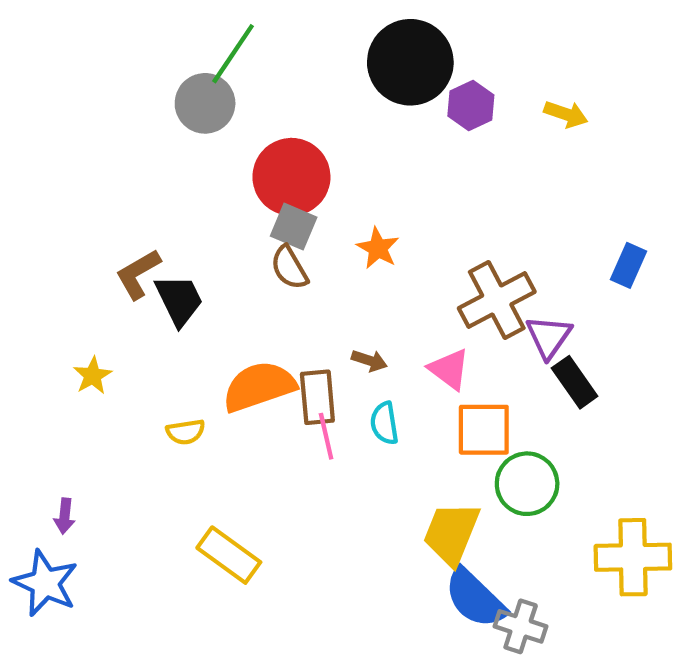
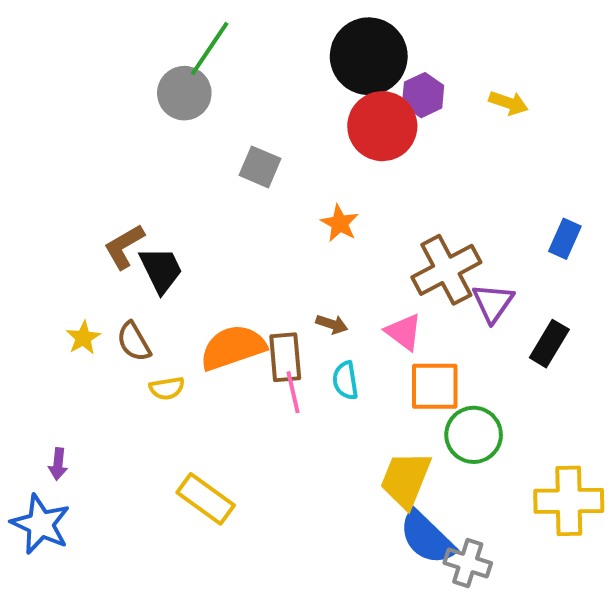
red circle: (291, 177) -> (382, 126), moved
gray square: (294, 227) -> (260, 167), moved
brown semicircle: (289, 268) -> (134, 342), moved
black rectangle: (575, 382) -> (549, 344), moved, turned 66

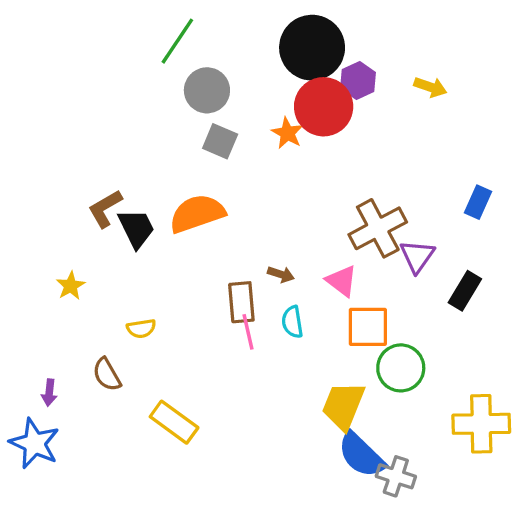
gray circle: (184, 93) -> (207, 90), moved
orange star: (340, 223) -> (287, 133), moved
brown semicircle: (134, 342) -> (107, 374), moved
orange semicircle: (233, 347) -> (197, 214), moved

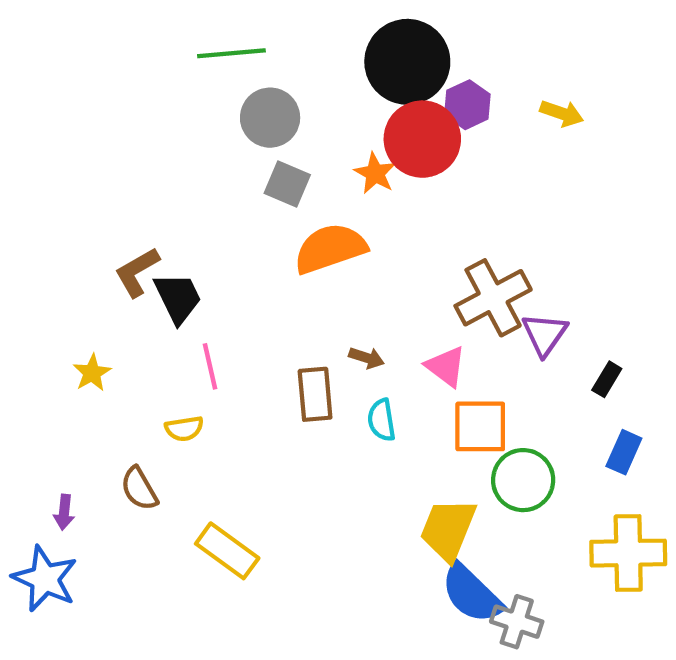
green line: (177, 41) -> (231, 53), turned 51
blue rectangle: (478, 202) -> (624, 452), moved
orange semicircle: (197, 214) -> (330, 248), moved
black rectangle: (465, 291) -> (607, 379), size x0.7
pink line: (248, 332) -> (210, 366), moved

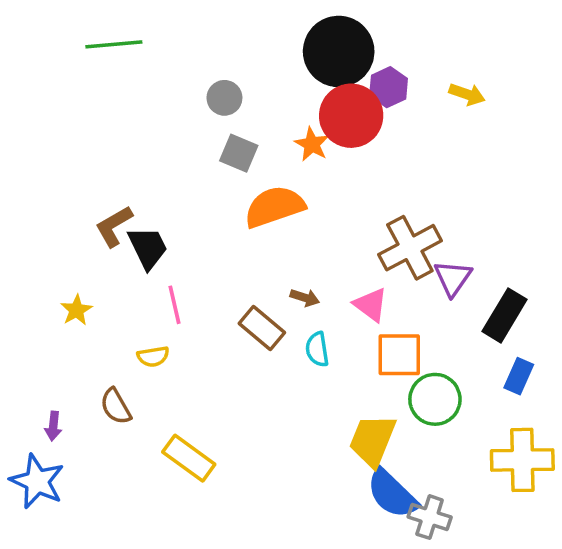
green line: (231, 53) -> (114, 44), moved
gray circle: (270, 118) -> (224, 98), size x0.7
black rectangle: (607, 379) -> (505, 315), size x1.8
brown rectangle: (315, 394) -> (262, 328), turned -45

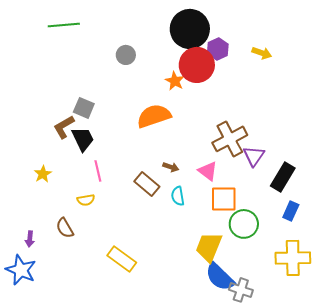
gray square: (239, 153) -> (84, 108), moved
yellow rectangle: (189, 458) -> (122, 259), moved

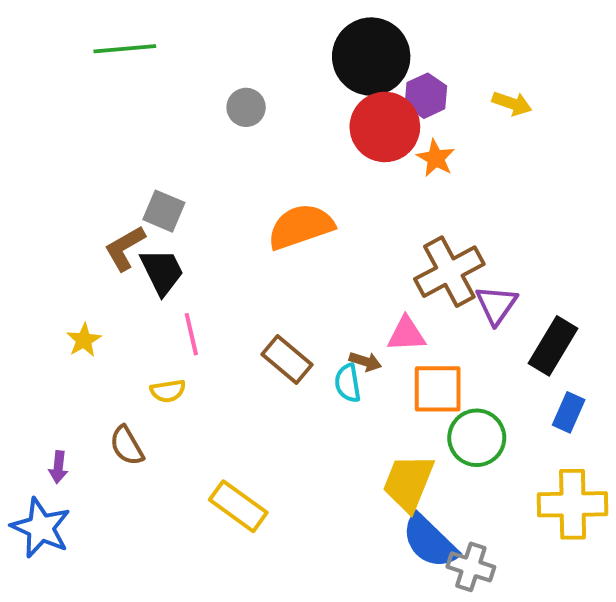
orange star: (175, 81) -> (436, 158), moved
brown arrow: (171, 167) -> (365, 362), moved
pink triangle: (208, 171) -> (406, 334), turned -40

